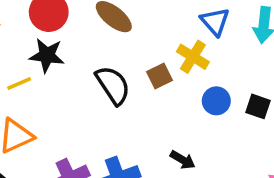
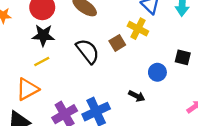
yellow line: (19, 84) -> (42, 62), moved
blue circle: (216, 101) -> (157, 72), moved

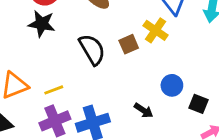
black square: (183, 57) -> (198, 104), moved
yellow line: (42, 62) -> (54, 90), moved

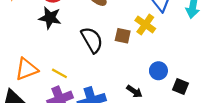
brown square: (129, 44) -> (123, 36), turned 35
yellow line: (54, 90) -> (59, 73), turned 49

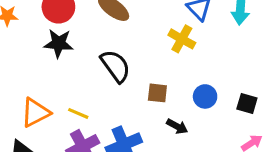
brown square: (123, 36) -> (157, 93), moved
black square: (181, 87) -> (247, 104), moved

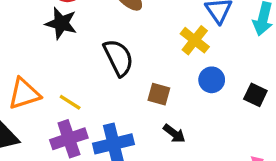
blue circle: (205, 96) -> (212, 80), moved
black square: (247, 104) -> (255, 95), moved

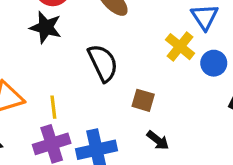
blue circle: (212, 80) -> (214, 63), moved
yellow line: (70, 102) -> (53, 107), turned 50

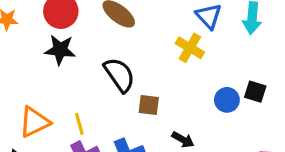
blue circle: (214, 63) -> (227, 100), moved
brown square: (143, 100) -> (149, 105), moved

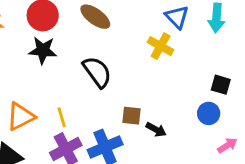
blue circle: (227, 100) -> (209, 113), moved
brown square: (149, 105) -> (131, 116), moved

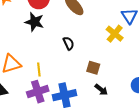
black semicircle: (97, 72) -> (69, 43), size x0.6
brown square: (131, 116) -> (93, 68), moved

